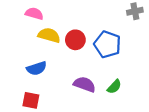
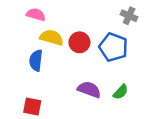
gray cross: (135, 11) -> (129, 16), moved, turned 35
blue semicircle: (37, 68) -> (36, 61), moved, turned 114

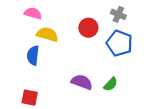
red circle: (79, 42) -> (88, 28), moved
blue pentagon: (113, 47) -> (119, 43), moved

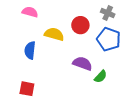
yellow semicircle: (47, 34) -> (54, 34), moved
purple semicircle: (82, 82) -> (82, 63), moved

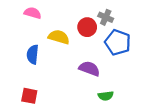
gray cross: (108, 13) -> (106, 17), moved
green semicircle: (101, 77) -> (106, 96), moved, turned 40

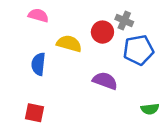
blue pentagon: (118, 42) -> (138, 50), turned -30
green semicircle: (106, 96) -> (150, 109), moved

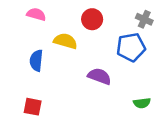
gray cross: (124, 20) -> (144, 19), moved
red circle: (102, 32) -> (92, 19), moved

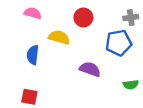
gray cross: (144, 19) -> (131, 17), turned -32
green semicircle: (142, 103) -> (131, 85), moved

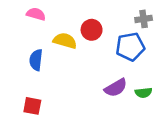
red circle: (83, 17) -> (92, 30), moved
purple semicircle: (90, 69) -> (116, 88), moved, turned 130

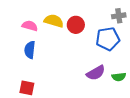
pink semicircle: (36, 14) -> (30, 26), moved
yellow semicircle: (65, 41) -> (54, 21), moved

